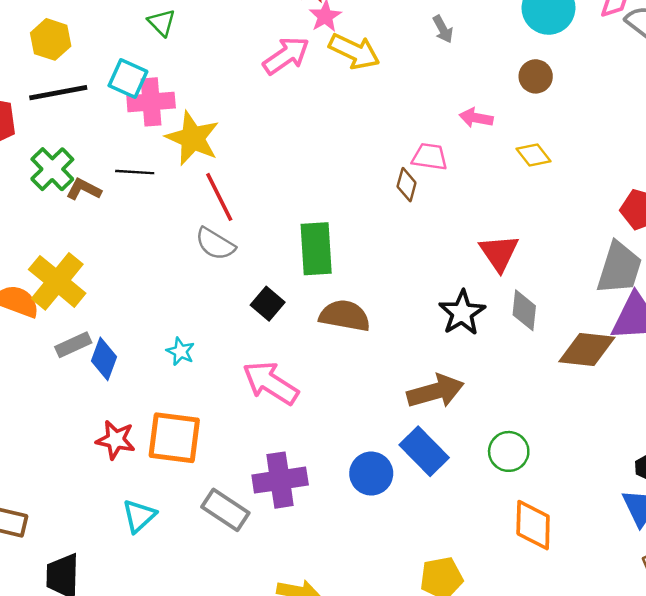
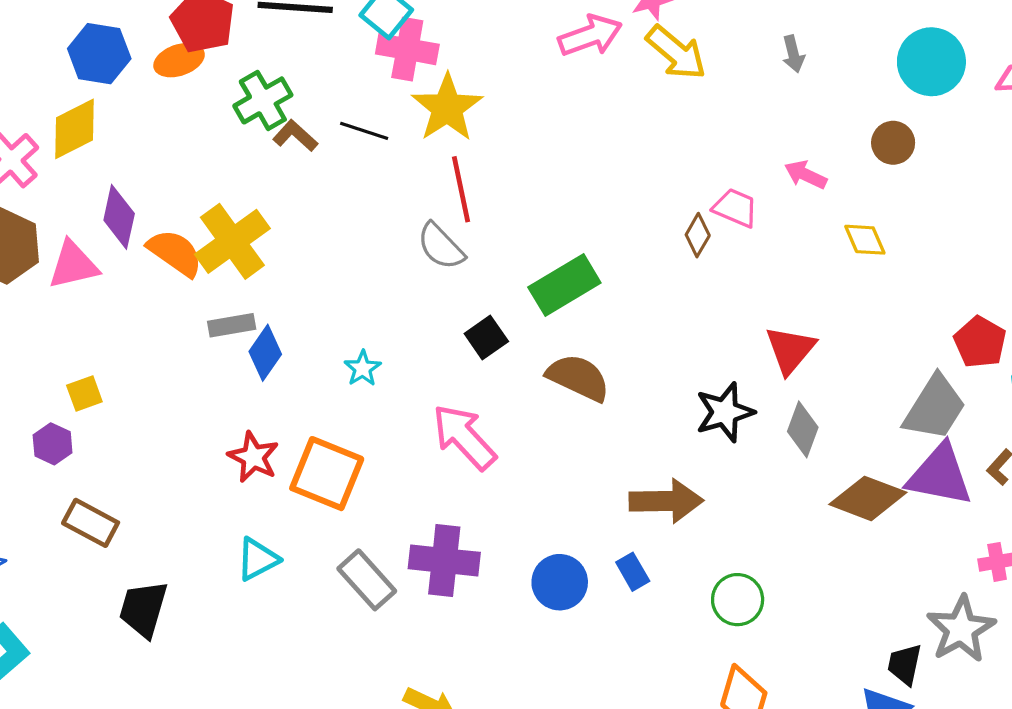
green rectangle: (316, 249) -> (564, 285), turned 48
blue rectangle: (424, 451) -> (633, 572), size x0.6

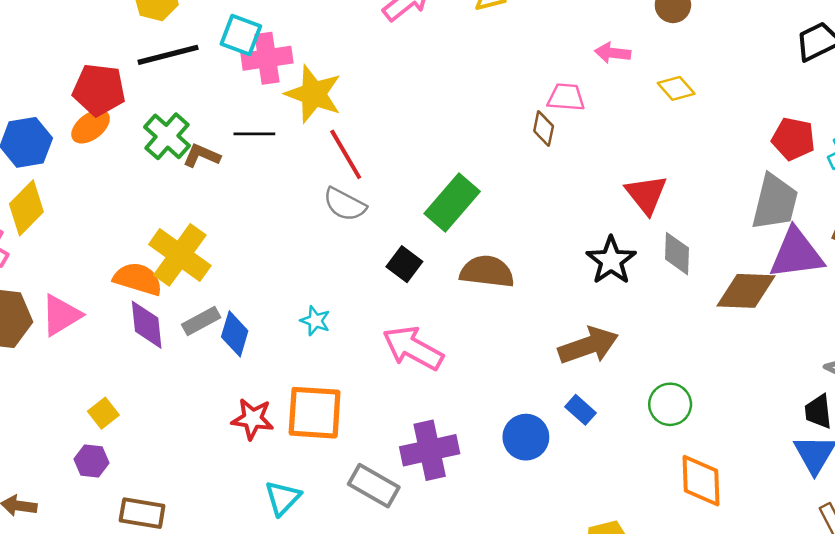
purple diamond: (119, 217) -> (147, 325), moved

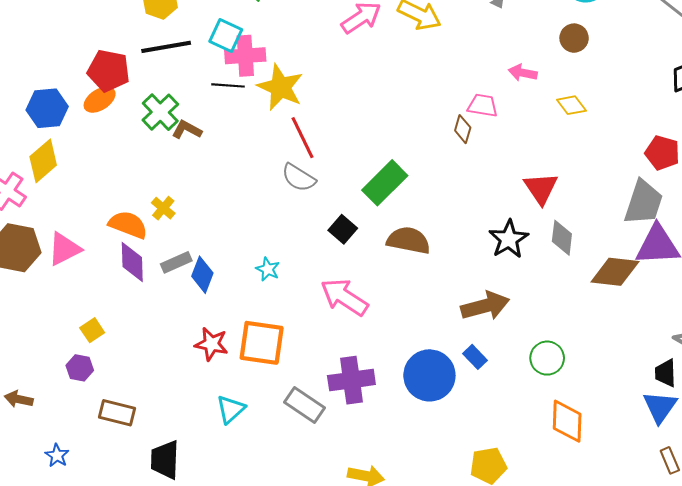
black line: (254, 134) -> (228, 85), moved
yellow cross: (180, 255) -> (163, 208), size x0.5
blue circle: (526, 437) -> (429, 375), size x1.4

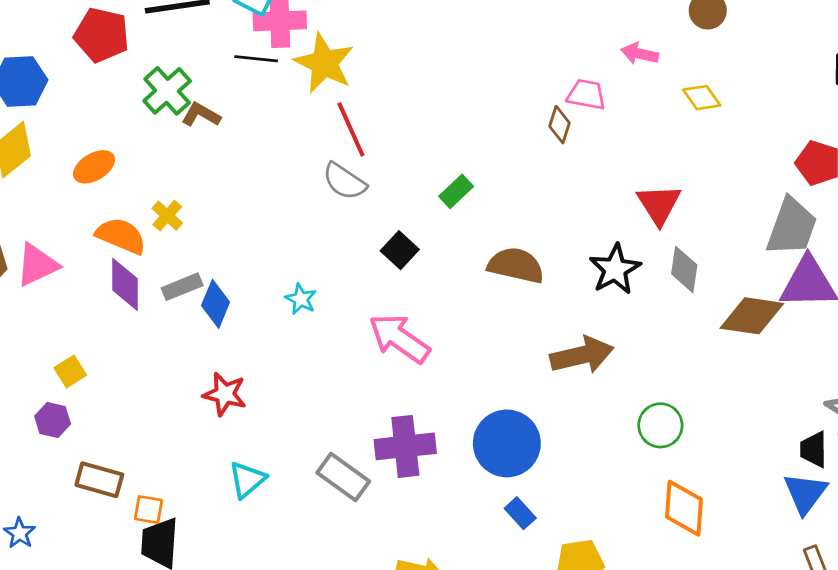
orange ellipse: (100, 100) -> (94, 167), moved
green rectangle: (385, 183) -> (456, 191), size x0.6
brown semicircle: (408, 240) -> (516, 265), moved
orange square: (262, 343) -> (148, 510), moved, size x0.5
blue rectangle: (475, 357) -> (520, 513), moved

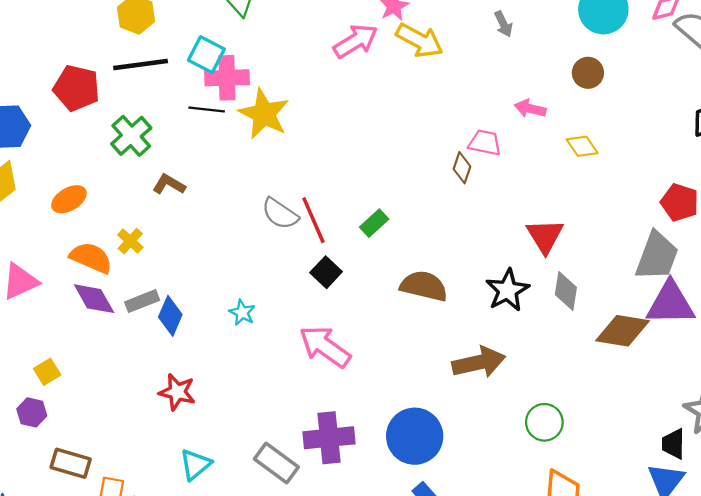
brown L-shape: (201, 115) -> (169, 184), moved
red line: (351, 129) -> (313, 220), moved
purple diamond: (125, 284) -> (94, 299), turned -30

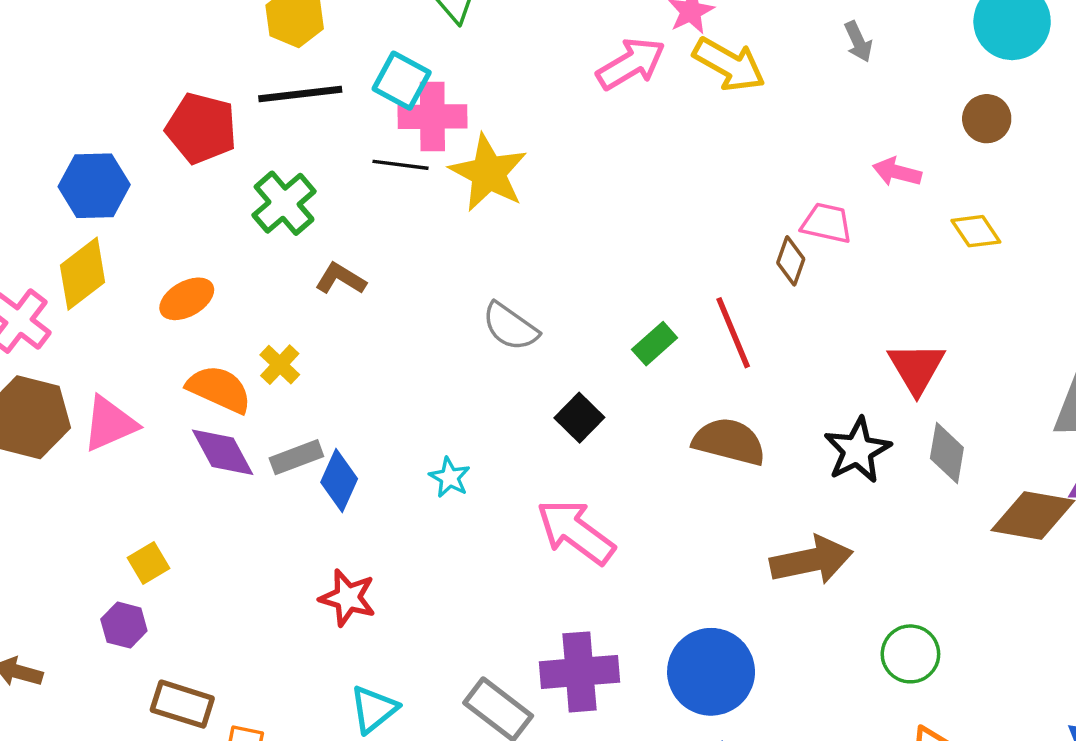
red line: (313, 220) -> (733, 333), moved

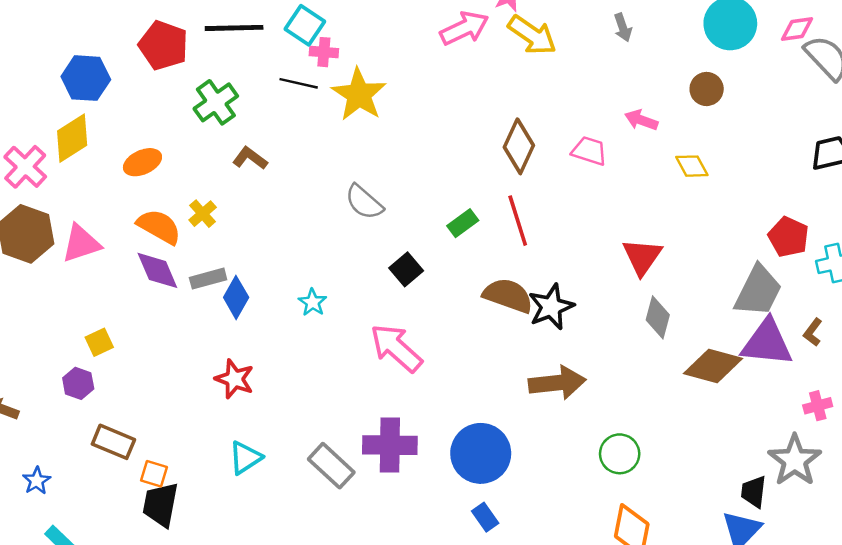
pink cross: (432, 117) -> (324, 52), size x0.6
brown diamond: (791, 261) -> (519, 146), moved, size x1.6
black star: (857, 450) -> (551, 307), moved

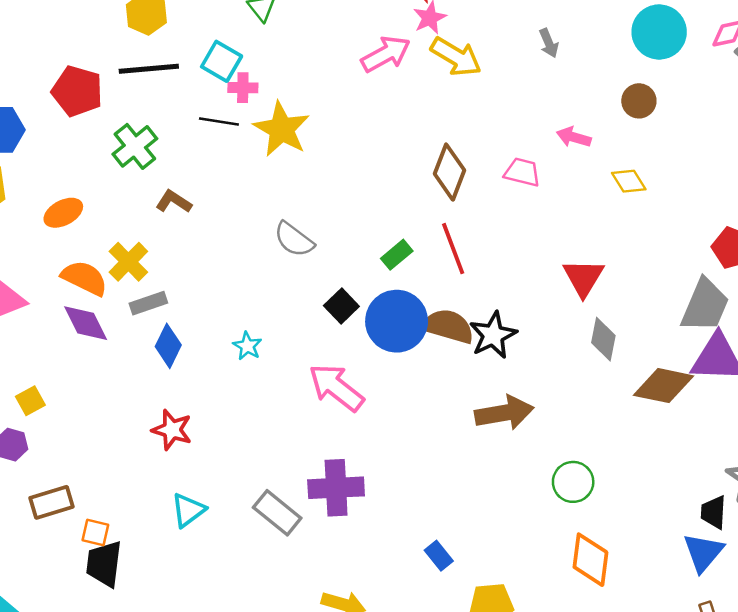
yellow cross: (203, 214) -> (128, 262), size x1.4
gray rectangle: (208, 279) -> (148, 303), moved
brown rectangle: (113, 442) -> (51, 502), turned -36
blue circle: (481, 453) -> (397, 321), moved

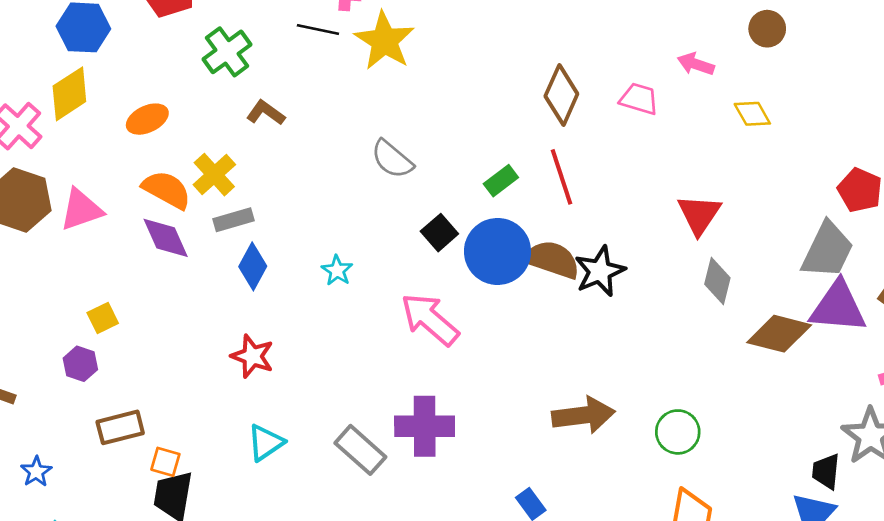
brown arrow: (504, 413) -> (583, 415), moved

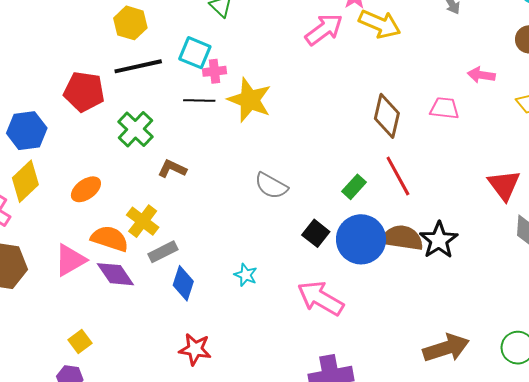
pink triangle: (81, 210) -> (70, 260), moved

